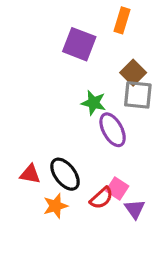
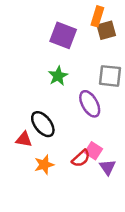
brown square: (133, 73) -> (106, 30), moved, turned 30
green star: (94, 103) -> (58, 76), moved, turned 30
black ellipse: (65, 174) -> (43, 124), moved

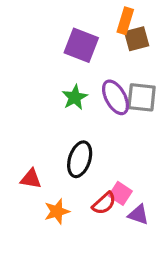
purple ellipse: (90, 104) -> (115, 97), moved
black ellipse: (43, 124) -> (80, 159), moved, turned 56
purple triangle: (107, 167) -> (138, 215), turned -36

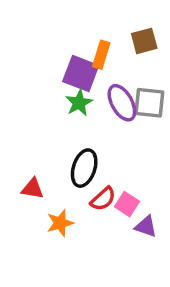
orange rectangle: (125, 21) -> (101, 55), moved
purple square: (81, 45) -> (81, 74), moved
red semicircle: (104, 203) -> (103, 199), moved

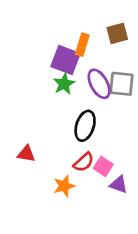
black ellipse: (84, 168) -> (85, 126), moved
orange star: (60, 223) -> (64, 186), moved

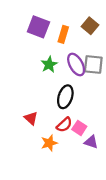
brown square: (117, 33) -> (90, 26), turned -35
purple square: (65, 60) -> (38, 27), moved
red triangle: (26, 154) -> (31, 118), moved, turned 32

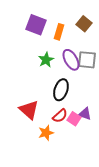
red triangle: (31, 118) -> (29, 110), size x1.5
purple triangle: (91, 142) -> (85, 114), moved

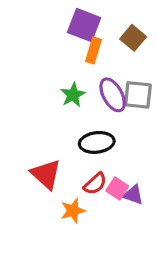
purple square: (36, 25) -> (84, 25), moved
black ellipse: (61, 90) -> (97, 142), turned 65
purple triangle: (85, 114) -> (133, 195), moved

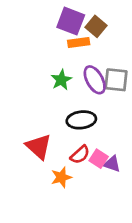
brown square: (133, 38) -> (96, 26), moved
orange rectangle: (94, 50) -> (79, 42), turned 65

